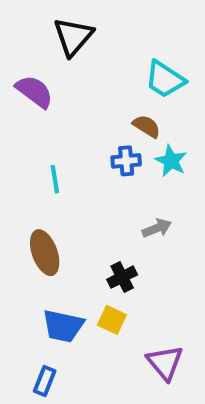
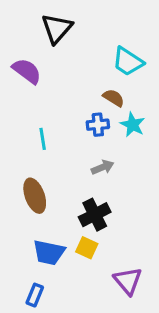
gray arrow: (157, 228) -> (103, 167), moved
black cross: (122, 277) -> (95, 215), size x1.4

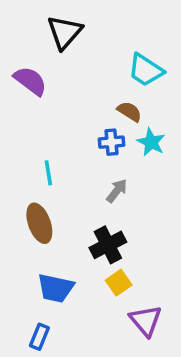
cyan line: (43, 139) -> (48, 173), moved
gray arrow: (103, 167) -> (117, 191), turned -30
yellow square: (87, 248) -> (119, 283), moved, turned 30

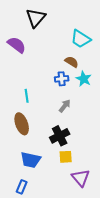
yellow square: (119, 283) -> (66, 157), turned 32

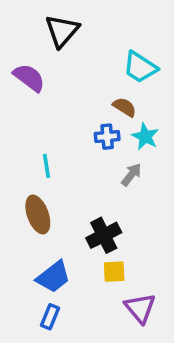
gray arrow: (65, 106) -> (131, 175), moved
blue trapezoid: (31, 160) -> (53, 277), turned -50
blue rectangle: (22, 187) -> (50, 317), moved

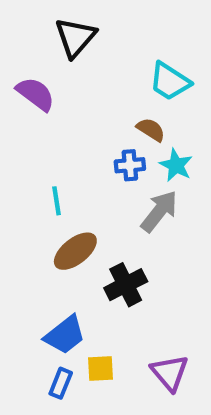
gray arrow: (131, 175) -> (159, 211), size x1.5
brown ellipse: (38, 215) -> (75, 251), moved, turned 72
yellow square: (114, 272) -> (101, 368), moved

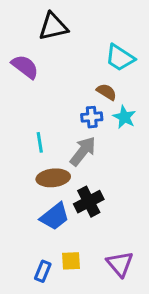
black triangle: (75, 37) -> (53, 27), turned 36
gray arrow: (159, 211) -> (83, 151), moved
brown ellipse: (75, 251) -> (53, 178), turned 32
blue trapezoid: (65, 335) -> (55, 216), moved

